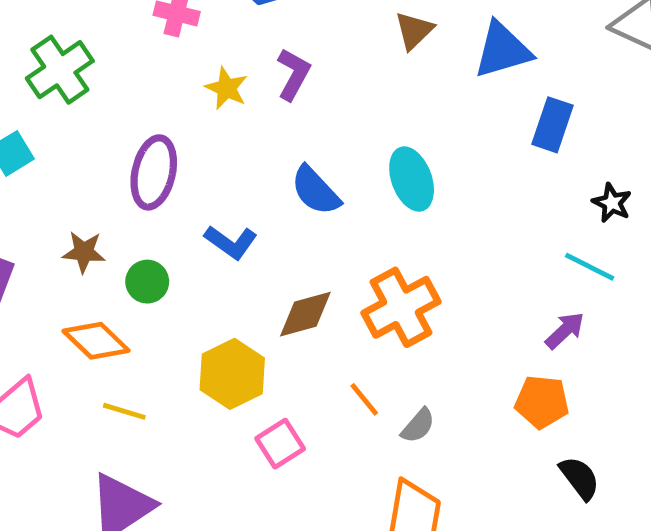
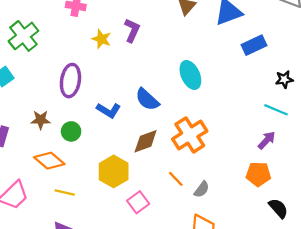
blue rectangle: (553, 125) -> (254, 45), turned 50
blue semicircle: (316, 191) -> (147, 99), moved
black star: (612, 203) -> (284, 79), turned -30

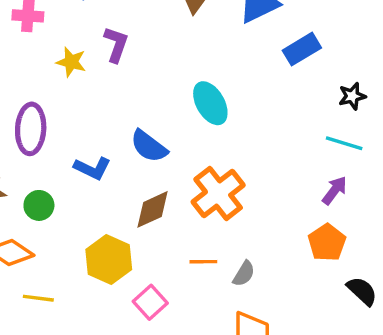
orange pentagon: (258, 174) -> (327, 243), turned -30
orange line: (176, 179) -> (203, 262), turned -42

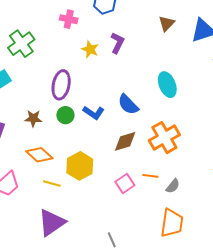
green circle: (39, 205) -> (65, 115), moved
yellow hexagon: (109, 260) -> (80, 166), moved
pink square: (150, 302) -> (125, 183), moved

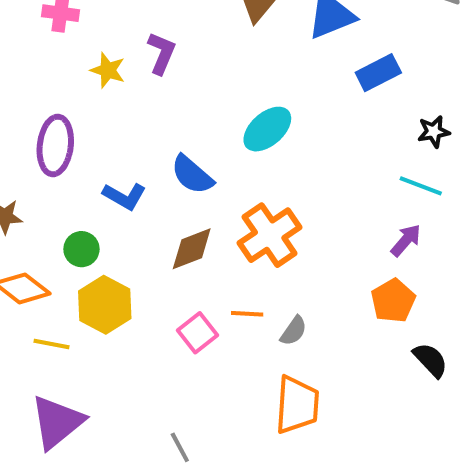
cyan ellipse: (167, 85) -> (267, 129), turned 75
green circle: (65, 115) -> (81, 249), moved

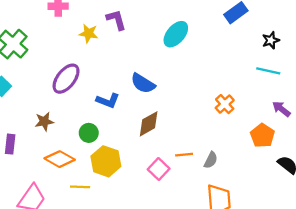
purple L-shape: (162, 53) -> (116, 20), turned -30
cyan ellipse: (267, 129) -> (176, 34), moved
purple ellipse: (55, 145) -> (66, 79), turned 40
orange cross: (270, 235) -> (225, 104), moved, size x0.6
purple arrow: (406, 240) -> (281, 109), moved, turned -84

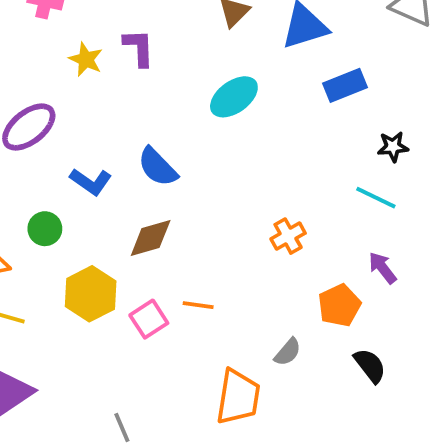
gray semicircle: (211, 160) -> (288, 352), moved
yellow hexagon: (106, 161) -> (91, 294), moved

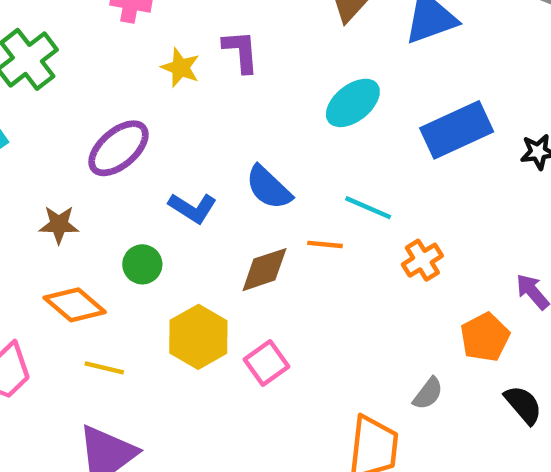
blue rectangle: (345, 85) -> (457, 130), moved, size x1.4
cyan line: (376, 198) -> (368, 208), moved
orange line: (198, 305) -> (325, 244), moved

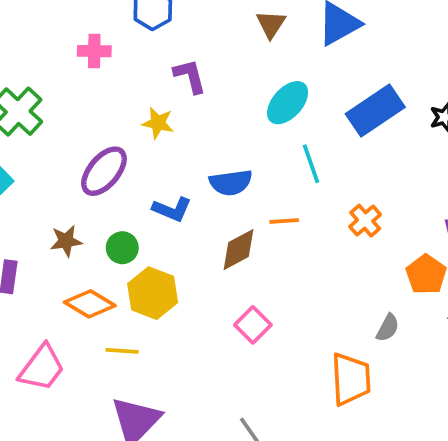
yellow star: (180, 68) -> (158, 123), moved
blue semicircle: (269, 187) -> (231, 183), turned -42
cyan line: (368, 208) -> (311, 164), moved, turned 57
green circle: (142, 264) -> (122, 248), moved
yellow hexagon: (198, 337) -> (153, 293), moved

